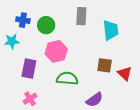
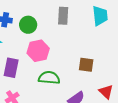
cyan trapezoid: (111, 30) -> (100, 16), moved
red triangle: (125, 74) -> (106, 92), moved

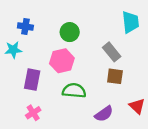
gray rectangle: (63, 16) -> (112, 52), moved, turned -42
green circle: (28, 25) -> (70, 32), moved

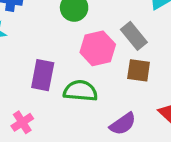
pink hexagon: (62, 61) -> (98, 48), moved
purple rectangle: (32, 80) -> (43, 75), moved

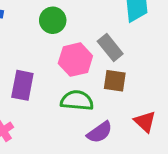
green semicircle: (80, 91) -> (77, 100), moved

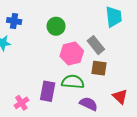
purple rectangle: (22, 85) -> (48, 91), moved
purple semicircle: (100, 132) -> (89, 104), turned -120

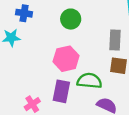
gray rectangle: (96, 45) -> (115, 40), turned 42
pink hexagon: (72, 53) -> (66, 59), moved

